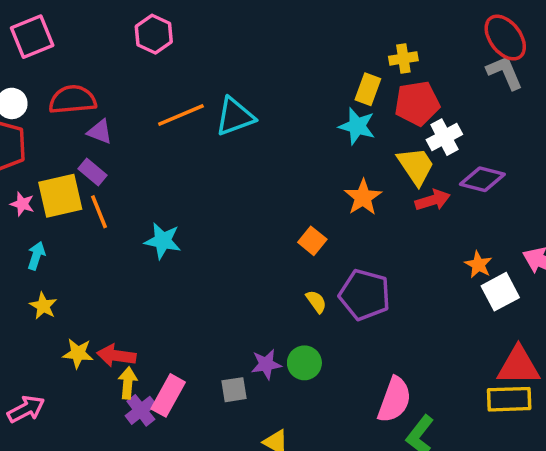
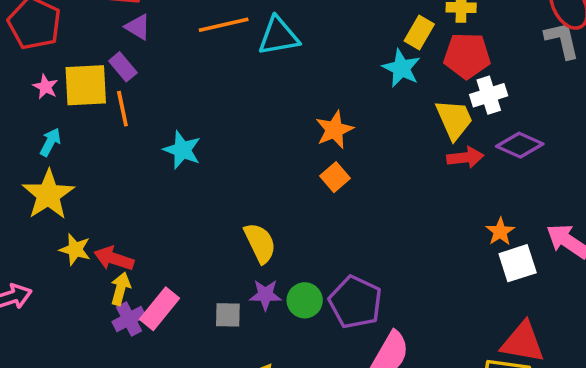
orange star: (363, 197) -> (334, 130), moved
purple pentagon: (365, 295) -> (355, 302), moved
yellow semicircle: (316, 302) -> (260, 243), moved, size x1.6
yellow star: (43, 306) -> (48, 195), size x1.8

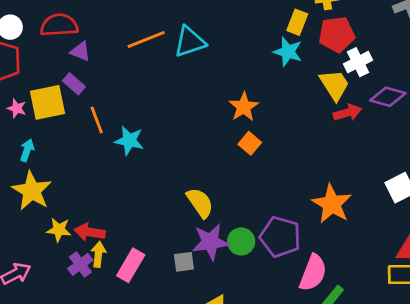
orange line: (122, 109) -> (97, 120), moved
orange star: (500, 232) -> (332, 204), moved, size x1.8
purple star: (265, 295) -> (210, 242), size x1.5
purple cross: (129, 319) -> (80, 264), moved

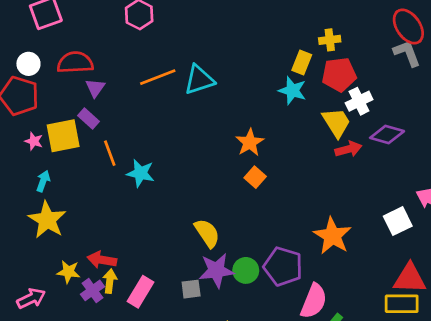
purple triangle: (80, 51) -> (95, 88), turned 42
yellow star: (59, 230) -> (68, 272), moved

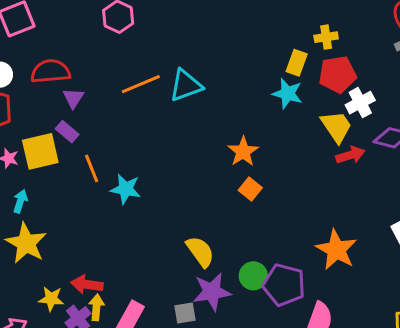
green circle: (246, 270) -> (253, 276), moved

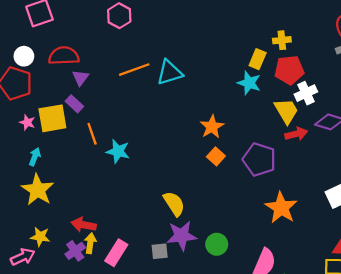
green circle: (253, 276) -> (217, 244), moved
purple pentagon: (284, 285) -> (259, 159), moved
yellow star: (51, 299) -> (40, 237), moved

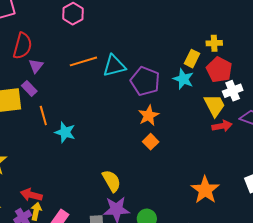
red semicircle: (64, 56) -> (22, 46), turned 104
red pentagon: (289, 70) -> (219, 70), turned 30
purple pentagon: (259, 159) -> (145, 81), moved

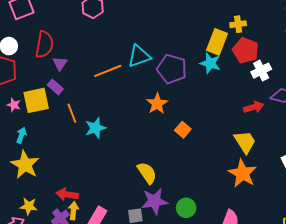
yellow rectangle: (192, 59) -> (217, 42), size x1.4
orange line: (83, 61) -> (108, 71), moved
yellow trapezoid: (215, 105) -> (245, 142), moved
orange star: (149, 115) -> (157, 104), moved
cyan star: (65, 132) -> (95, 128), turned -30

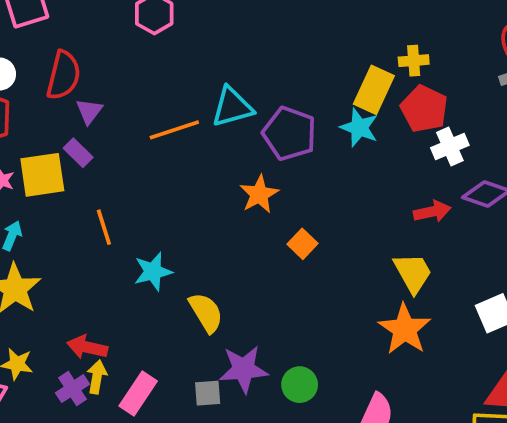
orange line: (72, 113) -> (104, 227), moved
cyan star: (95, 128) -> (153, 272), moved
yellow semicircle: (147, 173) -> (206, 312), moved

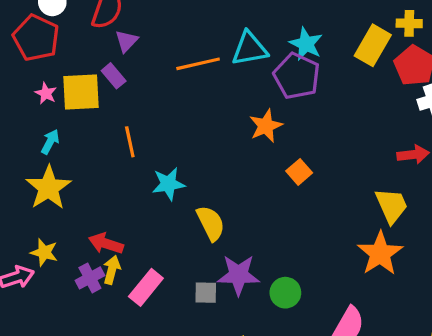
cyan star: (359, 128) -> (306, 44), moved

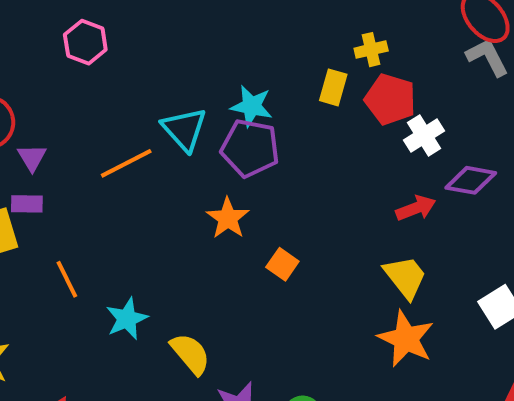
yellow rectangle: (373, 45) -> (333, 87), size x0.7
cyan triangle: (250, 49) -> (184, 129), turned -48
purple rectangle: (114, 76) -> (27, 204), turned -35

